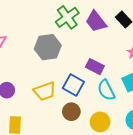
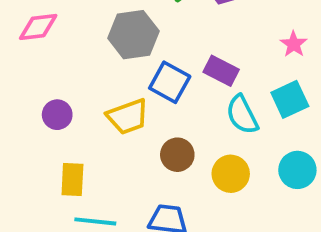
blue square: (73, 85) -> (170, 82), moved

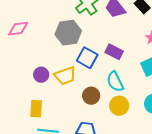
purple circle: (57, 115) -> (41, 75), moved
cyan semicircle: (242, 115) -> (115, 82), moved

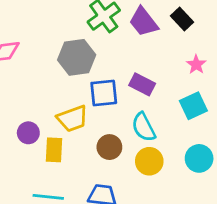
blue square: (87, 58) -> (104, 93), turned -35
purple circle: (41, 75) -> (28, 133), moved
yellow rectangle: (36, 109) -> (54, 150), moved

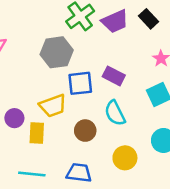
purple trapezoid: (144, 22) -> (115, 21), turned -76
yellow circle: (149, 161) -> (125, 158), moved

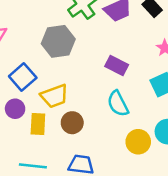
blue square: (80, 83) -> (23, 77), moved, turned -35
brown circle: (85, 131) -> (72, 123), moved
yellow circle: (125, 158) -> (138, 142), moved

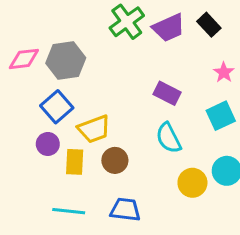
gray hexagon: (58, 41) -> (66, 60), moved

